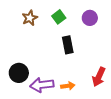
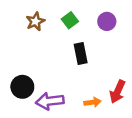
orange arrow: (68, 86) -> (93, 102), moved

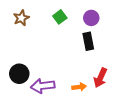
brown star: (35, 21) -> (21, 18), moved
black rectangle: (81, 54) -> (88, 41), moved

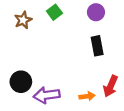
green square: (60, 17) -> (54, 12), moved
purple circle: (91, 18) -> (96, 12), moved

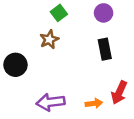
brown star: (23, 20) -> (49, 39), moved
black circle: (21, 82) -> (15, 65), moved

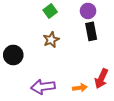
brown star: (49, 39) -> (51, 40), moved
black rectangle: (105, 49) -> (91, 31), moved

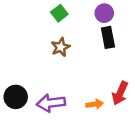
black circle: (13, 55) -> (16, 97), moved

